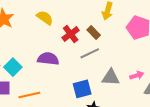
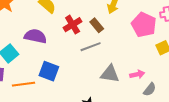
purple semicircle: (48, 59) -> (35, 36), moved
blue square: (82, 89) -> (49, 71), moved, turned 30

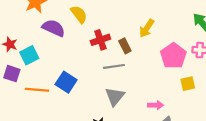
purple semicircle: (35, 36) -> (54, 28), moved
gray triangle: (110, 74) -> (115, 96), moved, turned 48

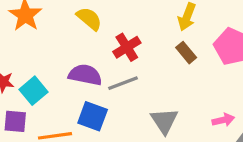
purple semicircle: (54, 28) -> (85, 75), moved
brown rectangle: (125, 46) -> (186, 53), moved
gray line: (114, 66) -> (123, 83), moved

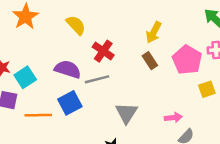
red cross: (127, 47) -> (103, 51), turned -30
blue square: (93, 116) -> (70, 103), turned 35

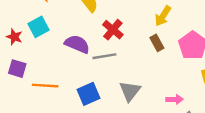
cyan square: (25, 77) -> (39, 27), moved
blue square: (70, 103) -> (89, 94), moved

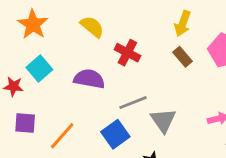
gray line: (104, 56) -> (133, 103), moved
orange line: (45, 86) -> (62, 136), turned -40

